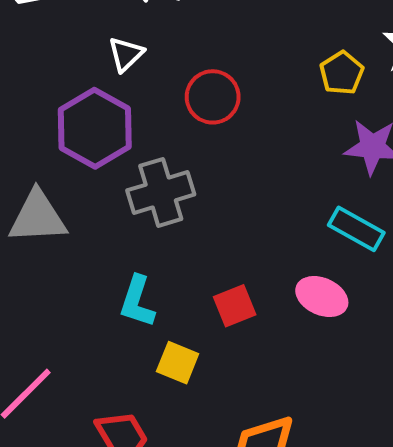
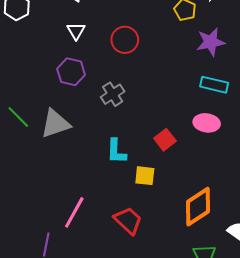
purple hexagon: (95, 128) -> (71, 72), size x0.7
gray cross: (161, 192) -> (113, 94), size x0.7

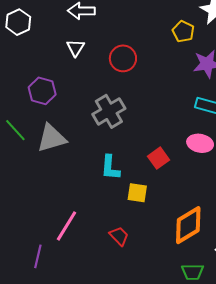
purple hexagon: (71, 72) -> (42, 91), moved
gray cross: (113, 94) -> (109, 111), size x1.4
red trapezoid: (128, 221) -> (119, 236), size x0.7

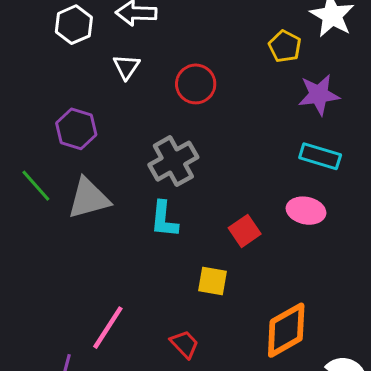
white hexagon: (18, 22) -> (74, 25), moved
cyan L-shape: (110, 168) -> (164, 219), moved

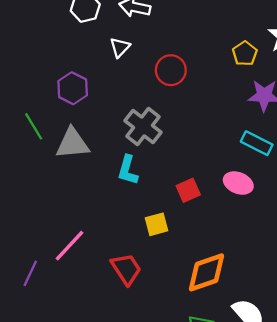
gray cross: (173, 161) -> (143, 126), turned -33
yellow square: (212, 281) -> (156, 224), turned -35
red trapezoid: (184, 344) -> (126, 269), size x1.4

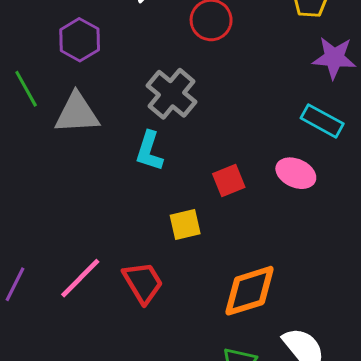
pink line: (69, 246) -> (80, 278), moved

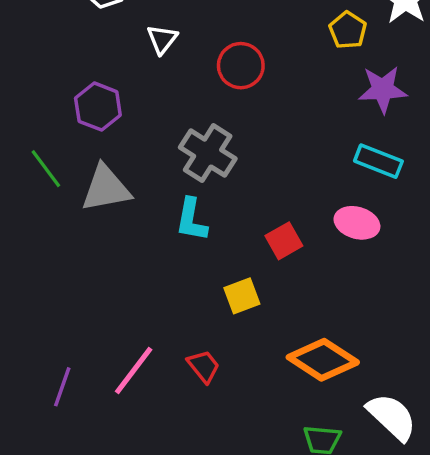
red trapezoid: (143, 283) -> (204, 366), size x0.7
orange diamond: (250, 291) -> (323, 360), turned 58

